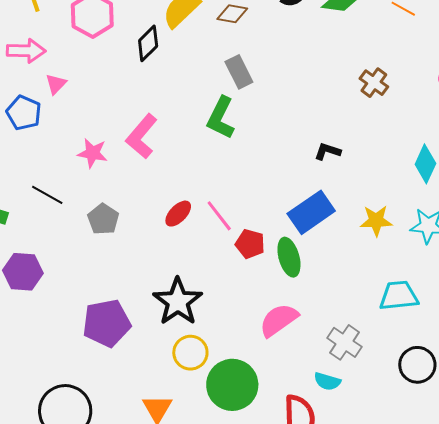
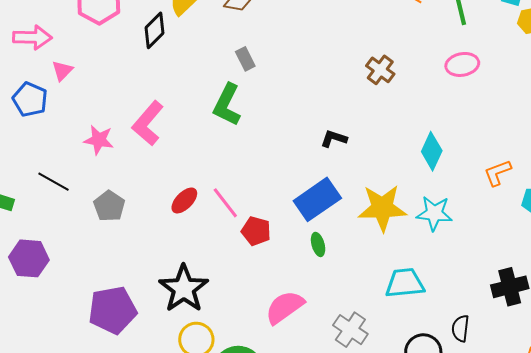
gray rectangle: (239, 72) -> (245, 59), size x0.7
yellow star: (376, 221) -> (382, 208), size x1.5
green ellipse: (289, 257) -> (318, 244), moved, size x0.6

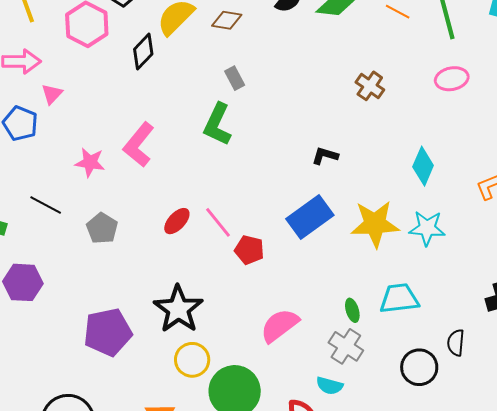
green ellipse: (318, 244) -> (352, 310), moved

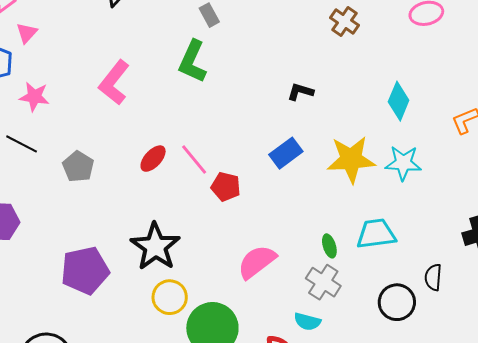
pink star: (90, 162) -> (34, 97), moved
blue rectangle: (310, 217) -> (286, 153), size x0.7

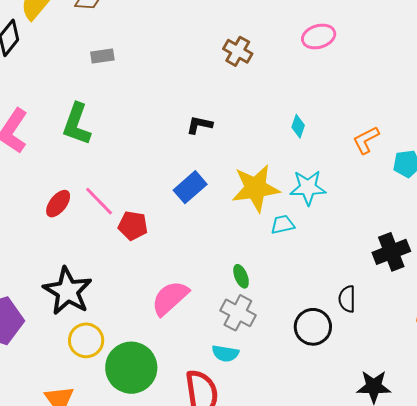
gray rectangle: (209, 15) -> (102, 56), turned -65
green L-shape: (193, 61) -> (77, 124), moved
cyan diamond: (399, 101) -> (298, 126), size x0.6
cyan trapezoid: (376, 234) -> (283, 224), moved, size x0.6

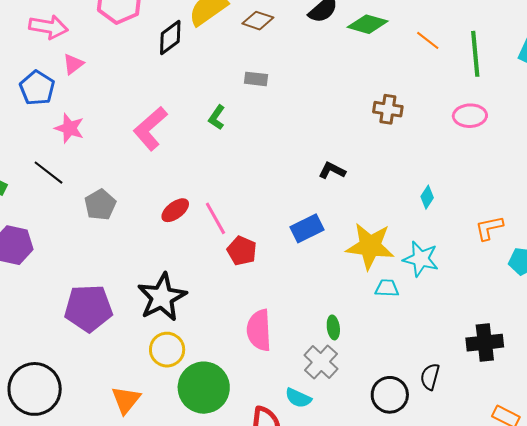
brown cross: (238, 51) -> (388, 109), turned -36
green L-shape: (77, 124) -> (217, 117), moved, size x0.6
pink semicircle: (170, 298) -> (259, 330), turned -66

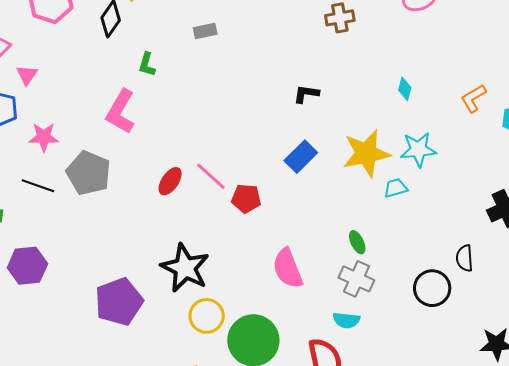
green L-shape: (217, 117) -> (147, 64), moved
gray pentagon: (100, 205) -> (88, 173), moved, size x1.4

